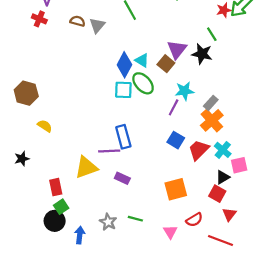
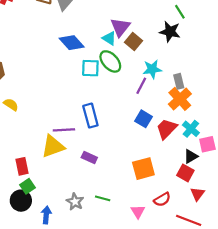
purple triangle: (177, 49) -> (120, 27), moved
blue diamond: (124, 65) -> (72, 43), moved, turned -70
gray rectangle: (211, 103) -> (179, 81), turned -56
purple line: (109, 151) -> (64, 130), moved

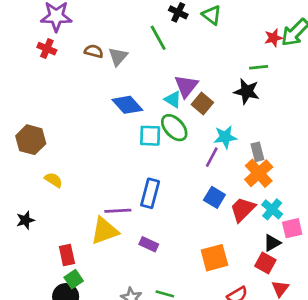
green line: (180, 12) -> (259, 67), turned -64
blue rectangle: (90, 116) -> (150, 193), turned 30

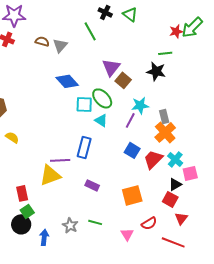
cyan triangle: (173, 99) -> (101, 120), moved
purple rectangle: (149, 244) -> (92, 185), moved

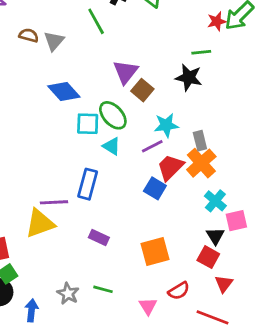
purple line: (130, 120) -> (152, 146), turned 35
red trapezoid: (153, 159) -> (170, 167), moved
black triangle: (175, 184) -> (215, 236), turned -32

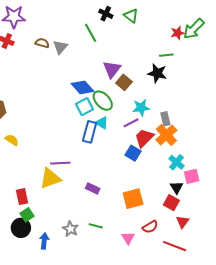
blue diamond: (64, 91) -> (83, 87), moved
cyan square: (88, 124) -> (85, 107), turned -30
blue rectangle: (88, 184) -> (90, 132), moved

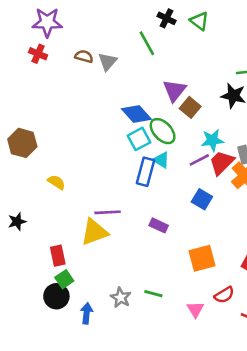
red trapezoid: (144, 138) -> (222, 163), moved
yellow semicircle: (12, 140) -> (56, 182), moved
purple rectangle: (93, 188) -> (159, 225), moved

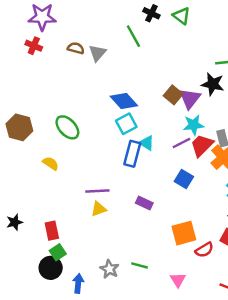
purple triangle: (174, 90) -> (190, 99), moved
green ellipse: (163, 131) -> (67, 127), moved
black star: (17, 222) -> (15, 222), moved
yellow triangle: (94, 232) -> (99, 209), moved, size x0.6
red semicircle: (224, 295) -> (204, 250), moved

